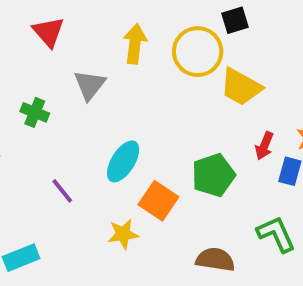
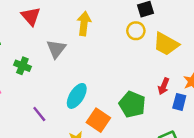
yellow circle: (198, 52) -> (136, 31), moved, size x0.6
yellow trapezoid: (241, 87) -> (166, 44), moved
green pentagon: (213, 175) -> (132, 104), turned -30

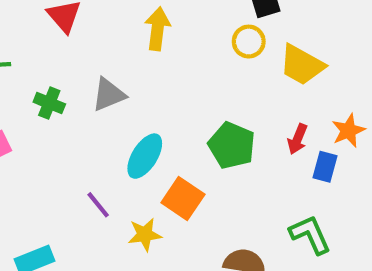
gray triangle: (56, 49) -> (109, 95), moved, turned 30
green pentagon: (132, 104) -> (232, 145), moved
purple line: (39, 114) -> (98, 205), moved

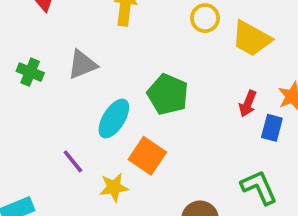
green pentagon: (232, 145) -> (168, 94), moved

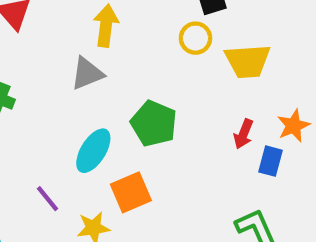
yellow trapezoid: (252, 39) -> (248, 61), turned -33
gray triangle: (82, 65) -> (87, 74), moved
orange square: (147, 156) -> (131, 192), turned 33

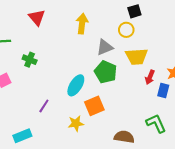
yellow trapezoid: (248, 61) -> (137, 57), moved
gray triangle: (87, 74) -> (105, 47), moved
purple line: (48, 199) -> (44, 106), moved, turned 72

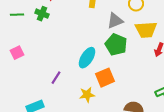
green cross: (30, 60) -> (42, 14), moved

